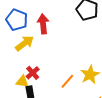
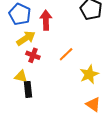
red cross: (33, 73) -> (33, 55), moved, turned -32
orange line: (67, 81) -> (66, 54), moved

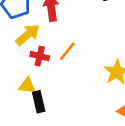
orange line: (66, 54) -> (67, 51), moved

